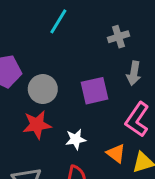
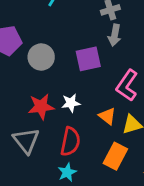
gray arrow: (134, 73) -> (115, 35), moved
red star: (37, 125) -> (41, 107), moved

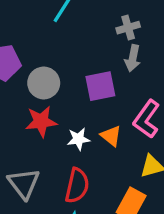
red star: (41, 107) -> (41, 121), moved
orange triangle: (107, 116) -> (111, 136), moved

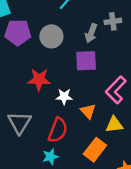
gray arrow: (133, 58) -> (91, 33), moved
gray circle: (44, 83) -> (51, 36), moved
orange triangle: (111, 136) -> (88, 111), moved

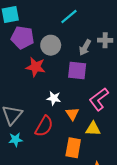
red star: (39, 80) -> (36, 67), moved
orange rectangle: (95, 150) -> (73, 148), turned -36
cyan star: (50, 157) -> (16, 140), moved

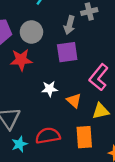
red semicircle: (44, 126) -> (48, 136), moved, turned -115

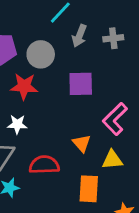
gray arrow: (69, 25) -> (79, 36), moved
white star: (49, 89) -> (17, 124), moved
red semicircle: (48, 136) -> (44, 165), moved

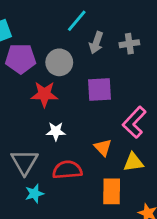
white star: (17, 124) -> (56, 131), moved

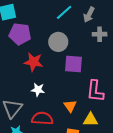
gray arrow: (96, 43) -> (89, 15), moved
gray circle: (59, 62) -> (58, 42), moved
pink L-shape: (134, 122) -> (95, 91), turned -45

